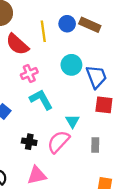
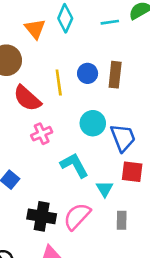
brown rectangle: (90, 25) -> (115, 75), turned 72
cyan L-shape: (41, 100) -> (74, 165), moved
cyan triangle: (73, 121) -> (105, 189), moved
black cross: (29, 142) -> (42, 216), size x1.5

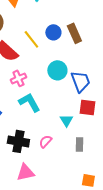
brown rectangle: (115, 75) -> (74, 33), turned -30
yellow line: (59, 83) -> (31, 39), turned -30
cyan L-shape: (74, 165) -> (29, 102), moved
pink semicircle: (77, 216) -> (45, 141), size x0.6

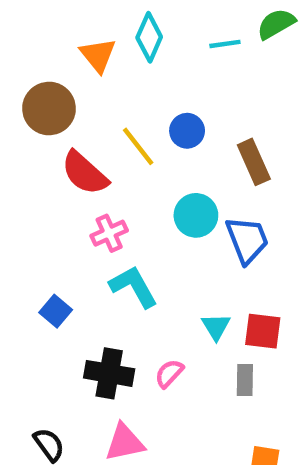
brown rectangle: (74, 33) -> (254, 162), moved
red square: (87, 107) -> (263, 331), moved

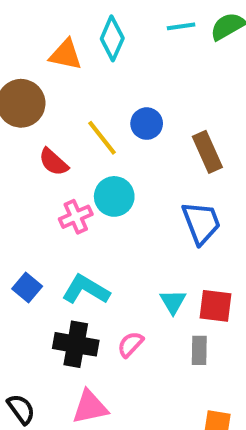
cyan line: (225, 44) -> (181, 26), moved
orange triangle: (98, 55) -> (66, 55), turned -39
red semicircle: (85, 173) -> (53, 162), size x0.7
cyan circle: (196, 215) -> (114, 196), moved
cyan L-shape: (134, 287) -> (86, 290), moved, turned -30

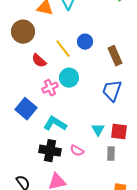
blue trapezoid: (201, 223) -> (112, 91), turned -140
blue square: (27, 288) -> (26, 109), moved, size x1.5
pink semicircle: (130, 344) -> (77, 151), turned -104

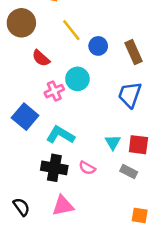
blue circle: (85, 42) -> (98, 46), moved
yellow line: (63, 49) -> (71, 30), moved
gray rectangle: (111, 154) -> (129, 172), turned -64

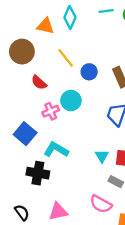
black cross: (54, 168) -> (38, 173), moved
pink semicircle: (87, 168) -> (101, 204), moved, size x1.5

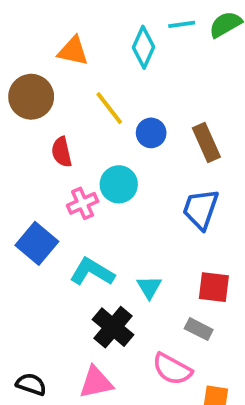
cyan diamond: (70, 17) -> (144, 47), moved
red semicircle: (39, 82) -> (62, 152), turned 35
cyan triangle: (102, 156) -> (149, 287), moved
black cross: (38, 173) -> (113, 327), moved, turned 30
black semicircle: (22, 213) -> (31, 384), turned -35

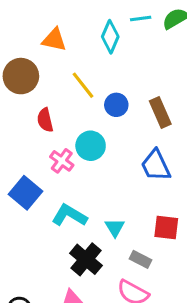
pink cross: (83, 203) -> (62, 161), turned -30
blue trapezoid: (201, 209) -> (156, 165), turned -44
gray rectangle: (199, 329) -> (141, 259), moved

